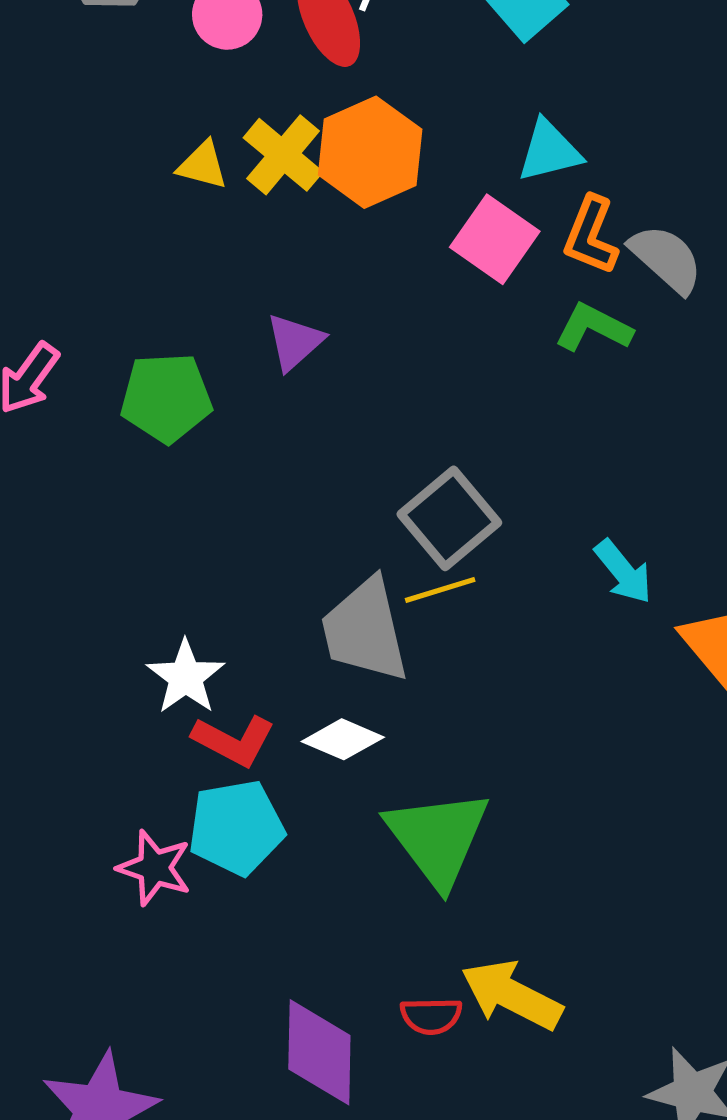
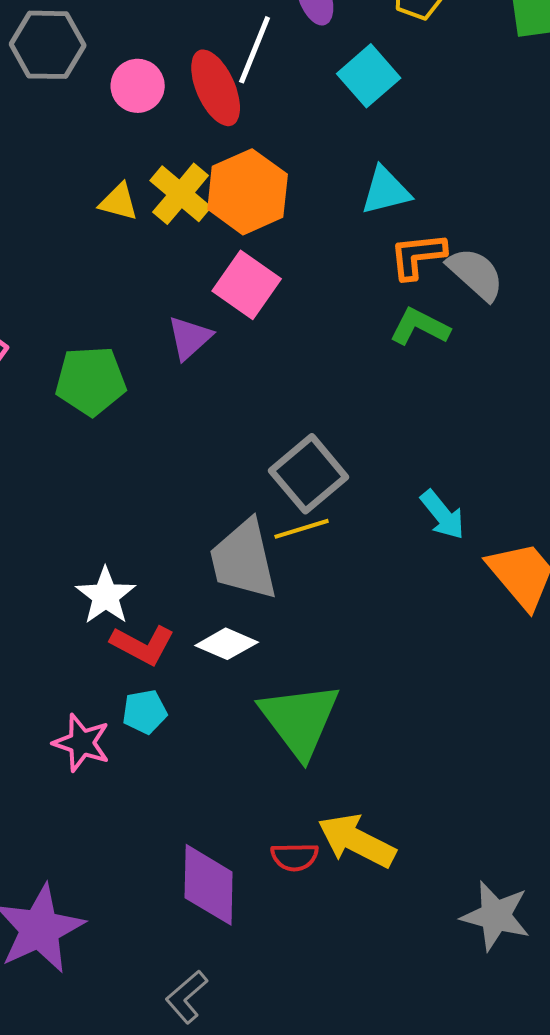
orange L-shape: (591, 235) -> (418, 256), turned 62
pink square: (495, 239) -> (247, 285), moved
cyan pentagon: (236, 828) -> (145, 712), size x0.6

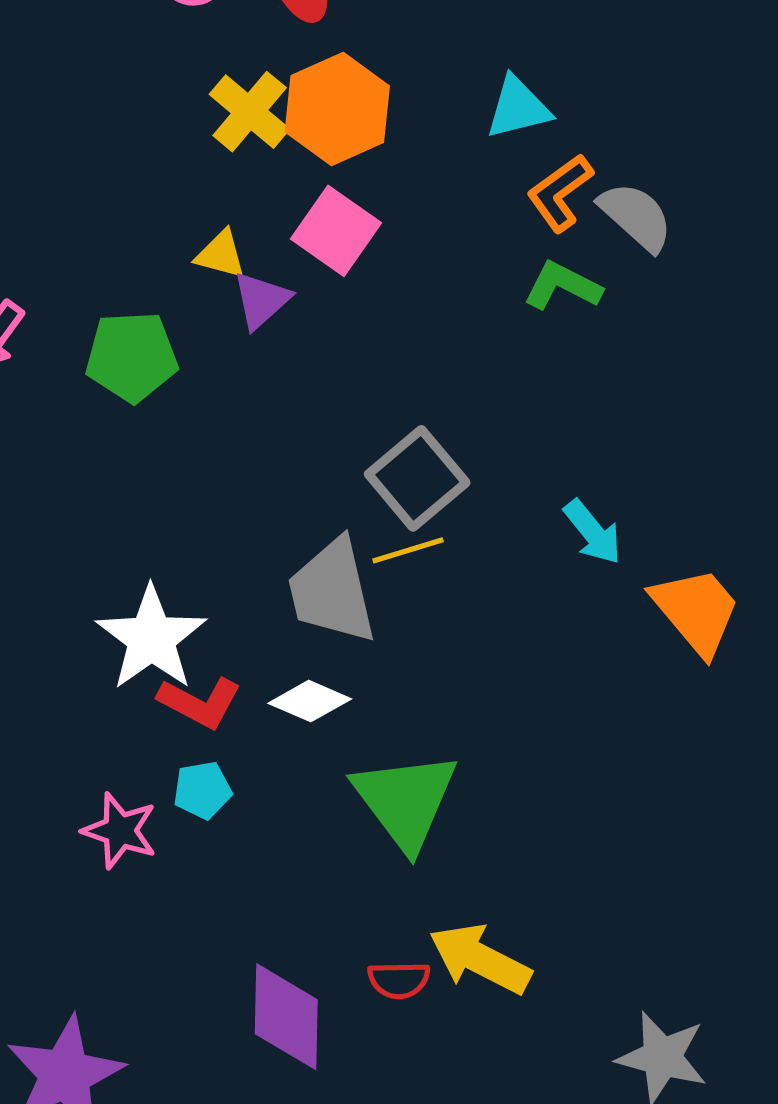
yellow triangle: (119, 202) -> (221, 254), moved
orange L-shape: (418, 256) -> (560, 193), turned -30
white star: (106, 596) -> (151, 638), size x1.4

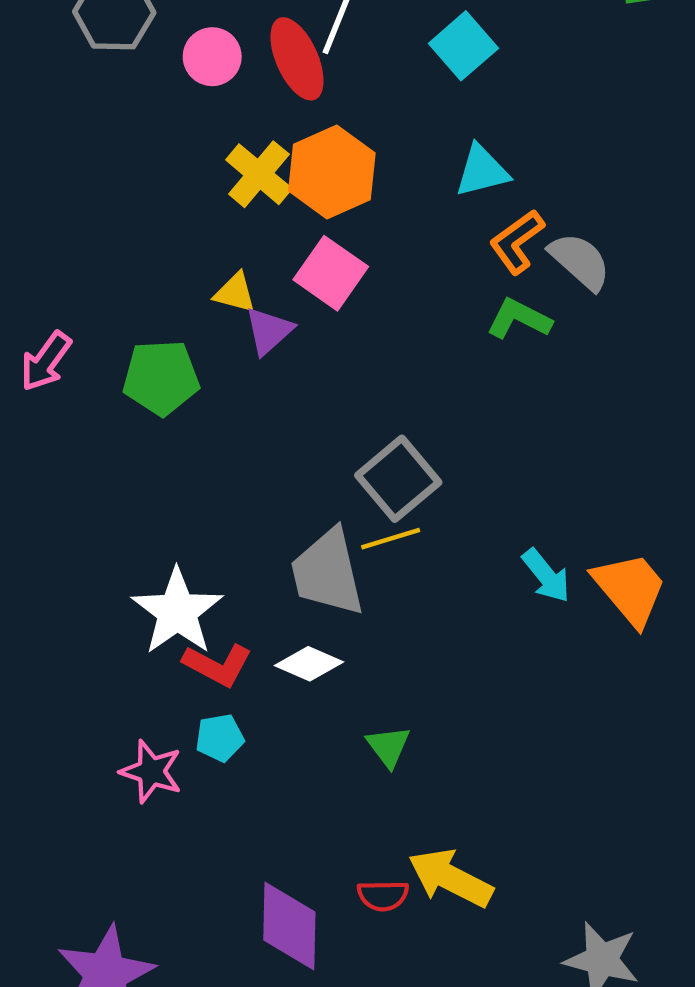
cyan arrow: (593, 532) -> (546, 576), moved
green triangle: (405, 801) -> (388, 746), size x0.5

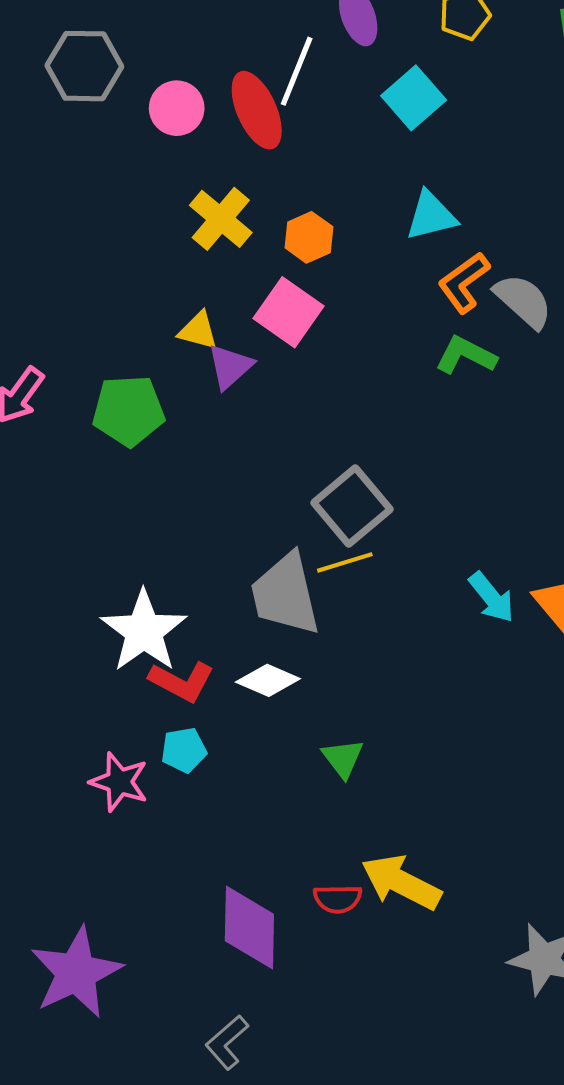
orange hexagon: (332, 172) -> (309, 237), moved, size x0.6

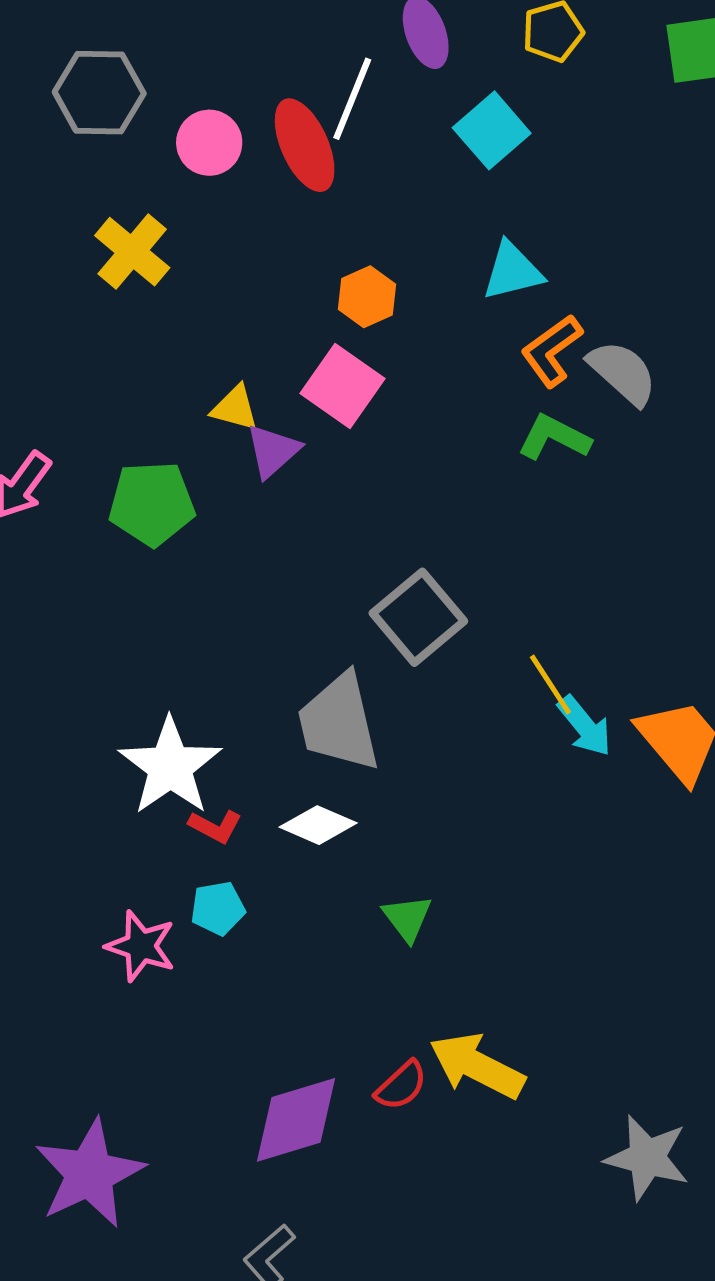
yellow cross: (221, 219) -> (132, 252), moved
yellow line: (345, 562) -> (550, 684), moved, turned 74
red L-shape: (182, 681) -> (215, 826), size x0.7
red semicircle: (338, 899) -> (401, 1086), turned -42
purple diamond: (249, 928) -> (296, 1120), turned 72

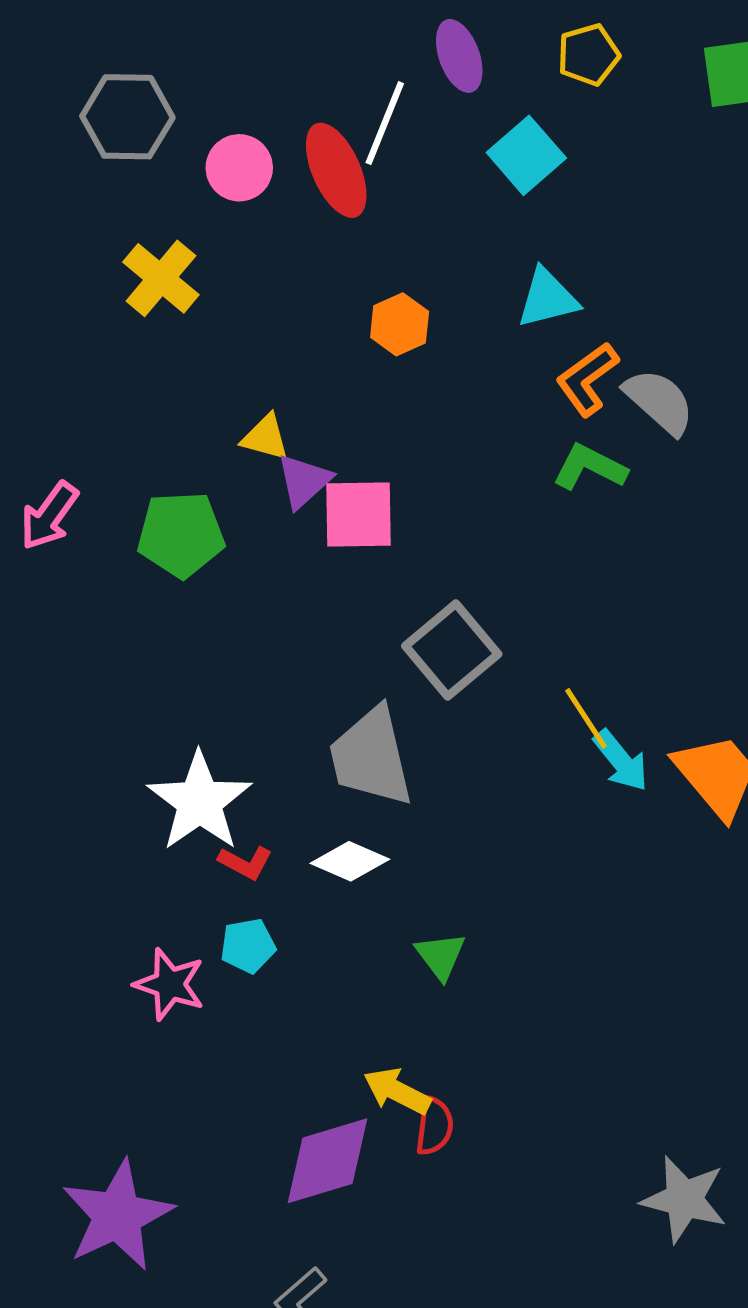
pink square: (343, 386) -> (359, 515), moved, turned -36
yellow arrow: (477, 1066) -> (397, 1091), moved, size x0.7
red semicircle: (401, 1086) -> (434, 1126), turned -40

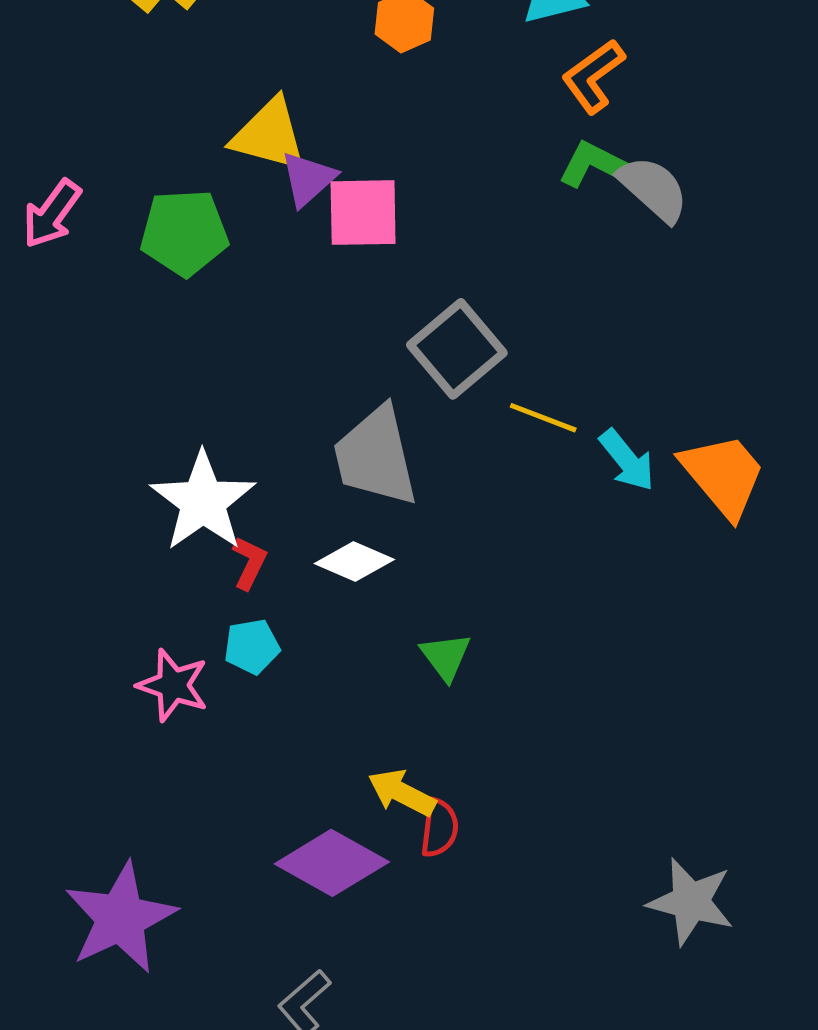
gray semicircle: (659, 401) -> (653, 189), moved
yellow triangle: (265, 437) -> (269, 135), size x1.6
yellow line: (586, 718) -> (543, 418), moved, turned -36
red L-shape: (245, 863) -> (249, 563), turned -92
purple diamond: (327, 1161) -> (332, 863), turned 46

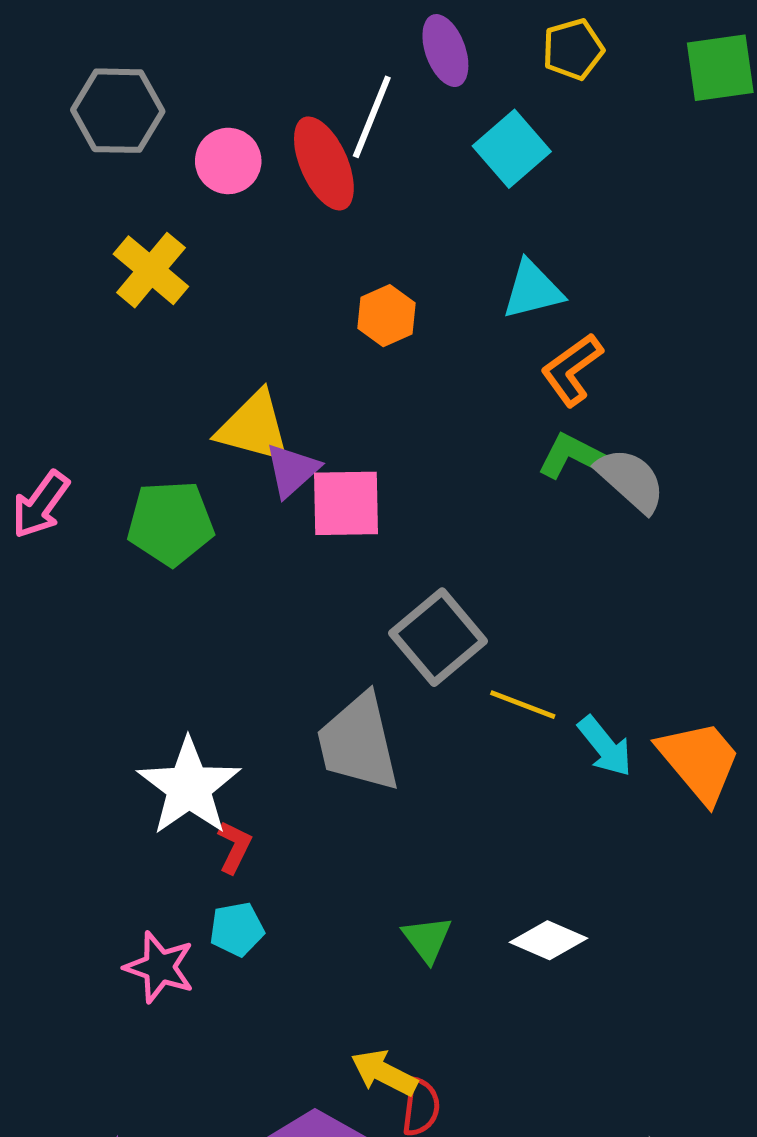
white diamond: (354, 561) -> (549, 940), moved

